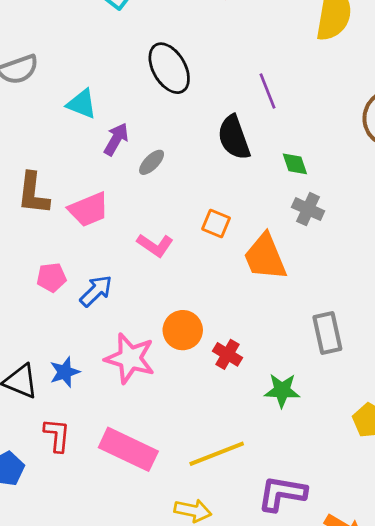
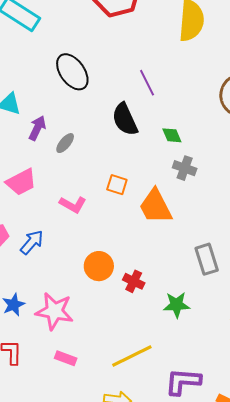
pink star: (130, 358) -> (54, 311), moved
pink rectangle: (128, 449) -> (66, 358), size x0.5

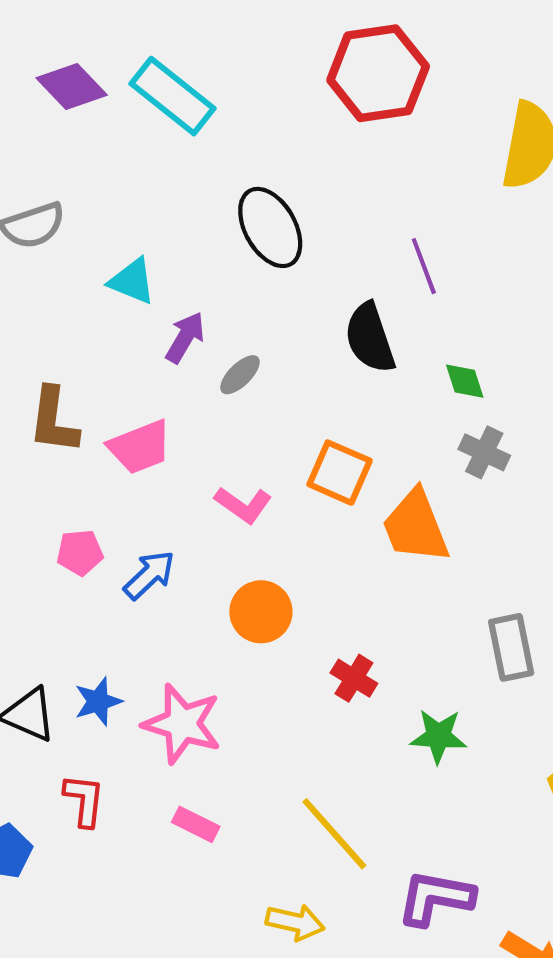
orange square: (117, 185) -> (340, 473), size x1.4
orange circle: (99, 266) -> (261, 612), moved
yellow line: (132, 356) -> (334, 834), turned 69

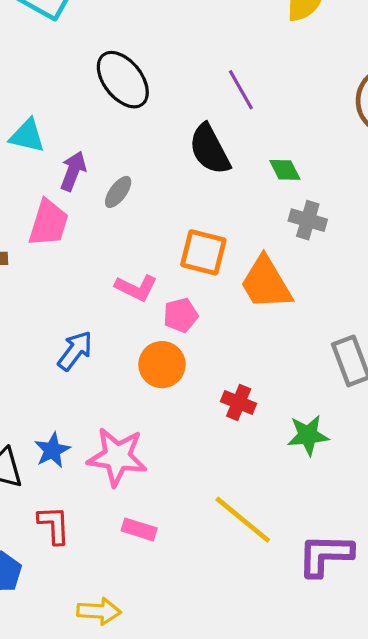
pink trapezoid: (140, 447) -> (49, 223), moved, turned -42
pink pentagon: (80, 552) -> (181, 315), moved
yellow arrow: (295, 922) -> (99, 611), moved

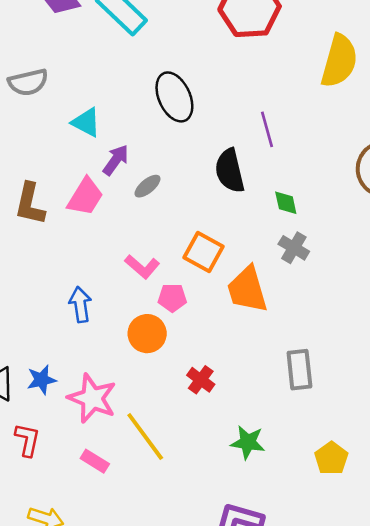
blue arrow: (75, 351) -> (80, 305), turned -60
green star: (308, 435) -> (248, 442), moved
yellow line: (243, 520) -> (145, 437), moved

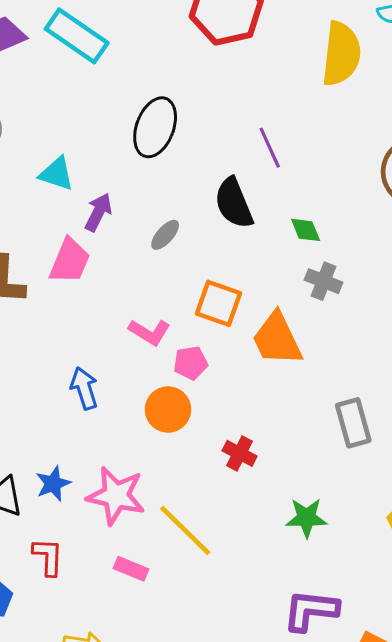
black ellipse: (174, 97) -> (155, 127), turned 54
gray ellipse: (147, 186) -> (165, 235), moved

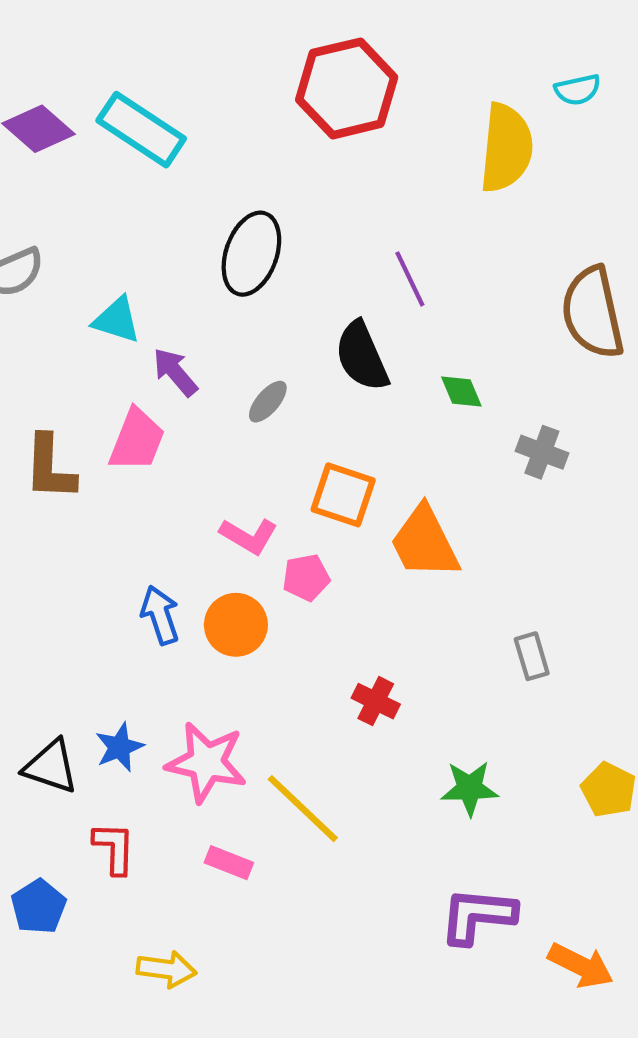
purple arrow: (98, 212) -> (175, 372), turned -66
gray cross: (324, 281) -> (542, 452), moved
orange circle: (168, 410) -> (236, 625), moved
gray rectangle: (353, 423) -> (532, 656), size x0.7

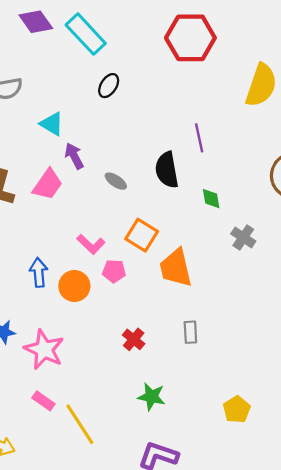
black ellipse: (251, 254) -> (109, 86), moved, size x0.6
gray ellipse: (268, 402) -> (116, 181), turned 70
gray rectangle: (532, 656) -> (190, 332), moved
green star: (470, 788) -> (151, 397), moved
yellow line: (303, 809) -> (80, 424), moved

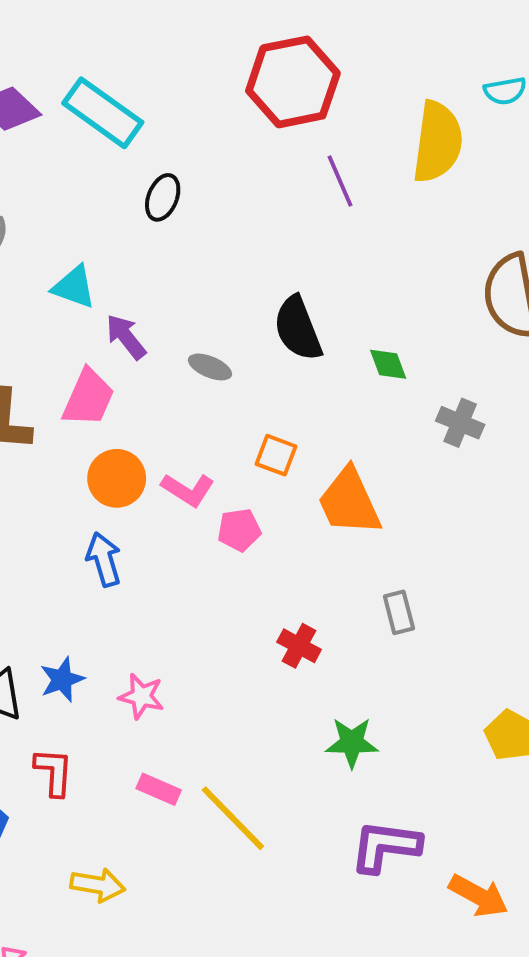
purple line: (199, 138) -> (340, 181), moved
orange square: (142, 235) -> (276, 455), size x0.7
orange circle: (74, 286) -> (117, 478), moved
pink star: (44, 349) -> (141, 696), size x0.6

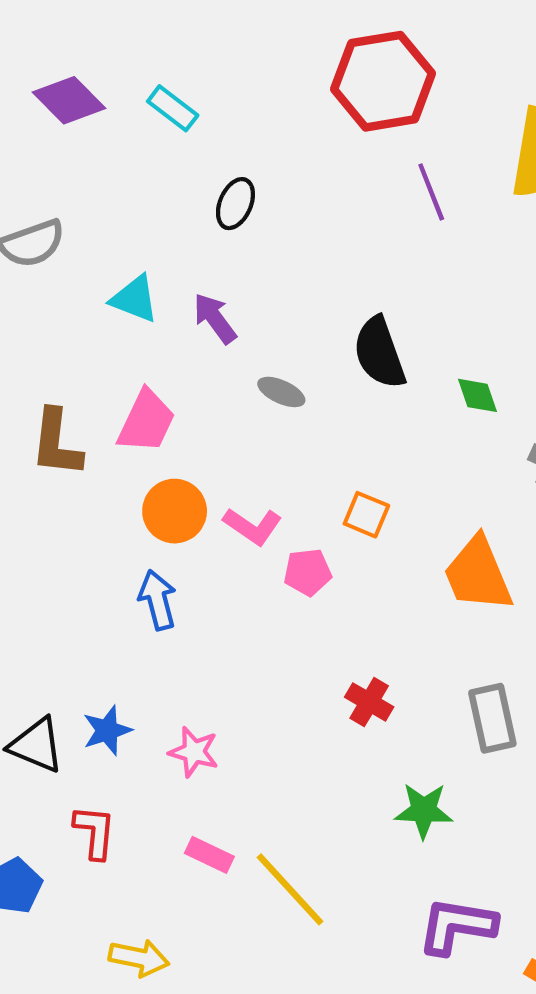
cyan rectangle: (103, 113) -> (173, 108), size x0.6
purple arrow: (126, 337) -> (215, 318), moved
orange square: (276, 455) -> (366, 515), moved
orange trapezoid: (349, 502) -> (478, 574), moved
gray rectangle: (399, 612) -> (492, 718), moved, size x1.4

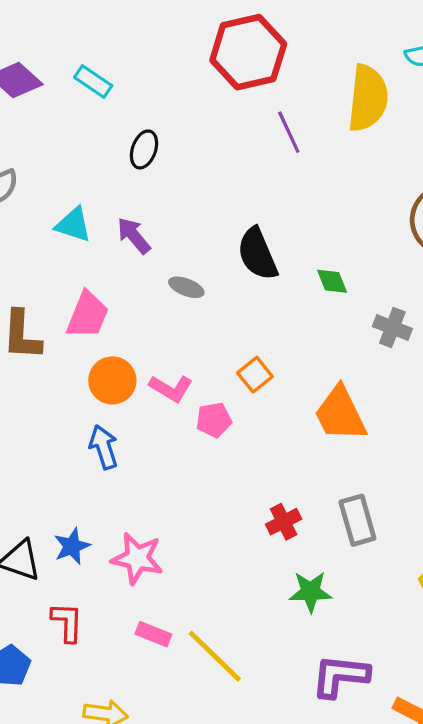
orange square: (366, 515) -> (255, 375), turned 32
red cross: (369, 702) -> (284, 522), moved, turned 36
pink star: (194, 752) -> (137, 558), size x1.4

